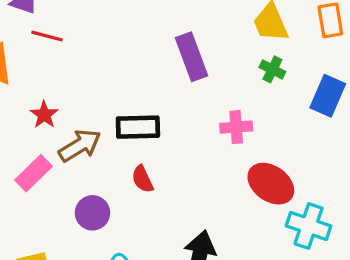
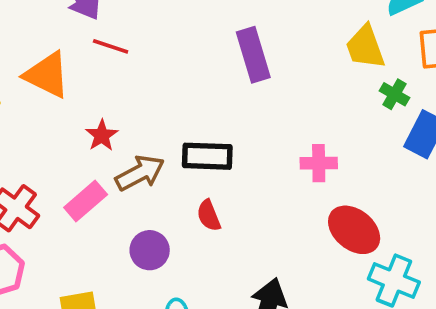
purple rectangle: (192, 57) -> (253, 55), moved
green cross: (272, 69) -> (395, 94), moved

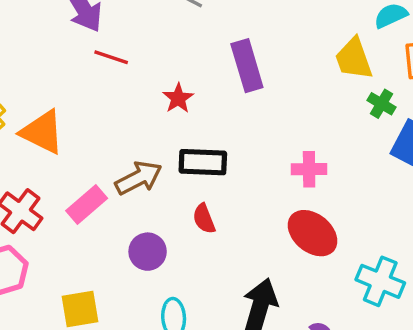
orange triangle: (47, 75) -> (42, 132), moved
red star: (102, 135) -> (178, 98), moved
red ellipse: (354, 230) -> (313, 233), moved

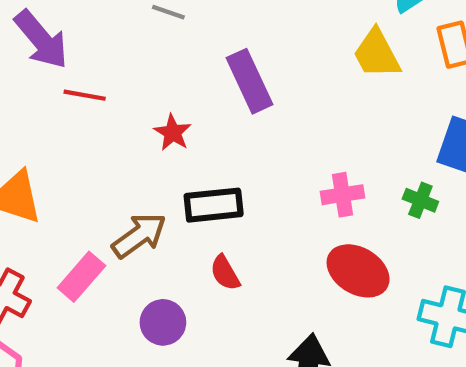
green cross: (381, 104) -> (420, 200), moved

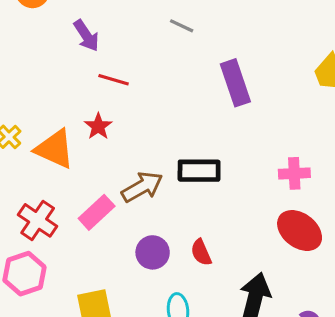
purple arrow: (41, 40) -> (86, 36), size x0.7
red star: (173, 133) -> (98, 126), moved
red semicircle: (225, 273) -> (201, 252), moved

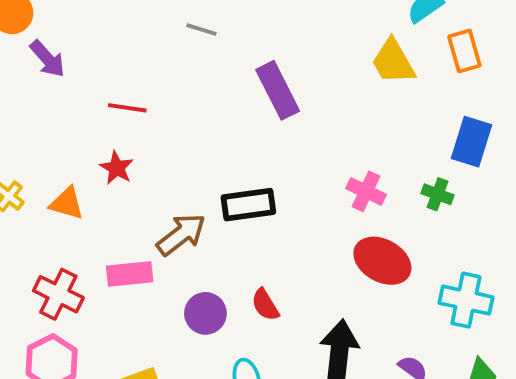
purple arrow: (86, 36) -> (47, 59), moved
orange triangle: (55, 149) -> (67, 203), size x0.7
pink cross: (294, 173) -> (366, 191), turned 36
pink rectangle: (97, 212) -> (130, 274), turned 45

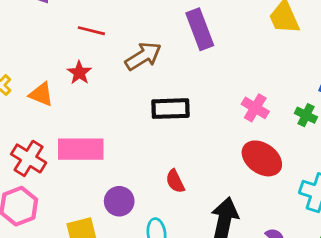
brown arrow: (181, 235) -> (143, 56), moved
pink rectangle: (130, 274) -> (81, 149), size x1.4
purple circle: (205, 313) -> (119, 201), moved

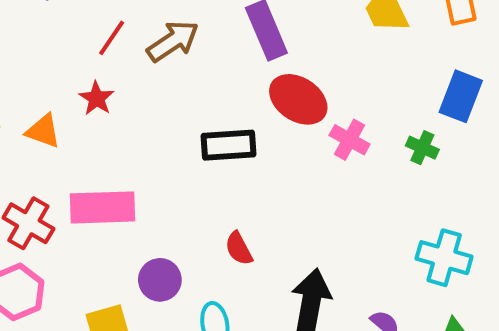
red line: (91, 31) -> (112, 38), turned -68
brown arrow: (143, 56) -> (173, 41), moved
red ellipse: (262, 158) -> (298, 99), moved

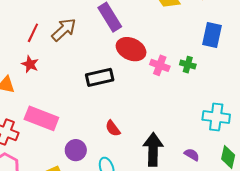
green cross: (422, 148) -> (188, 65), moved
pink rectangle: (102, 207) -> (41, 118), turned 32

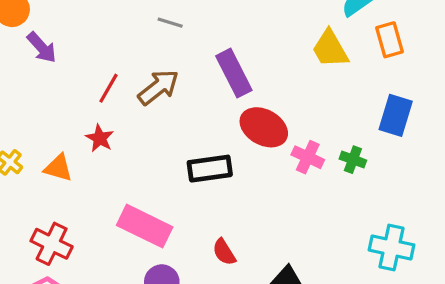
pink rectangle: (41, 118) -> (145, 226), moved

